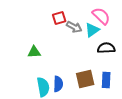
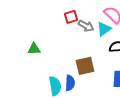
green triangle: (34, 52) -> (34, 49), moved
brown square: (85, 79) -> (85, 66), moved

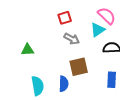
gray arrow: (86, 26) -> (72, 39), moved
cyan semicircle: (55, 86) -> (38, 86), moved

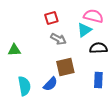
pink semicircle: (107, 16) -> (93, 16), turned -30
blue semicircle: (64, 84) -> (50, 84), turned 42

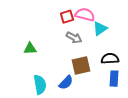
pink semicircle: (93, 16) -> (85, 15), moved
black semicircle: (98, 48) -> (110, 59), moved

